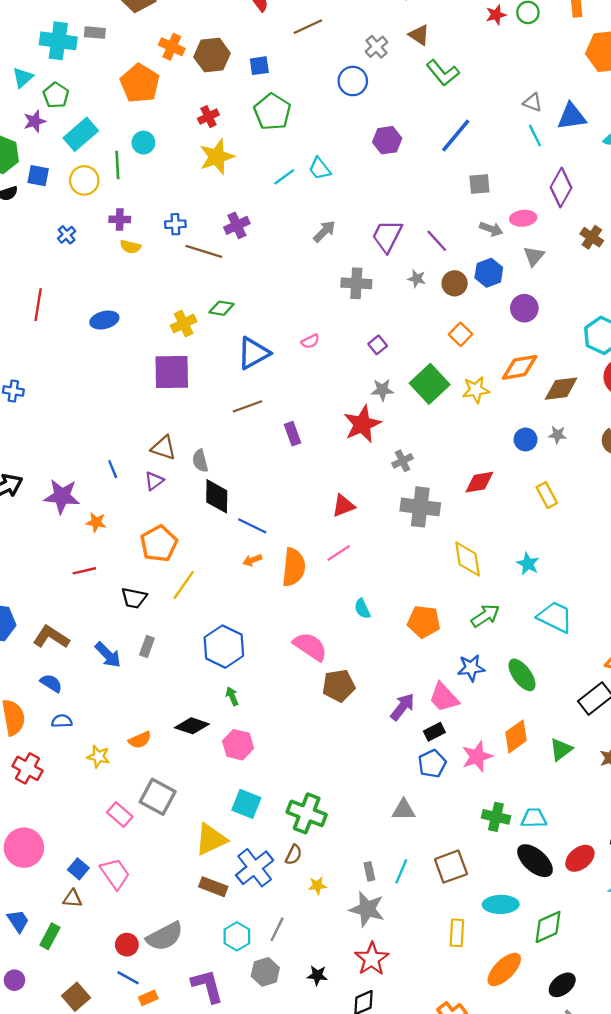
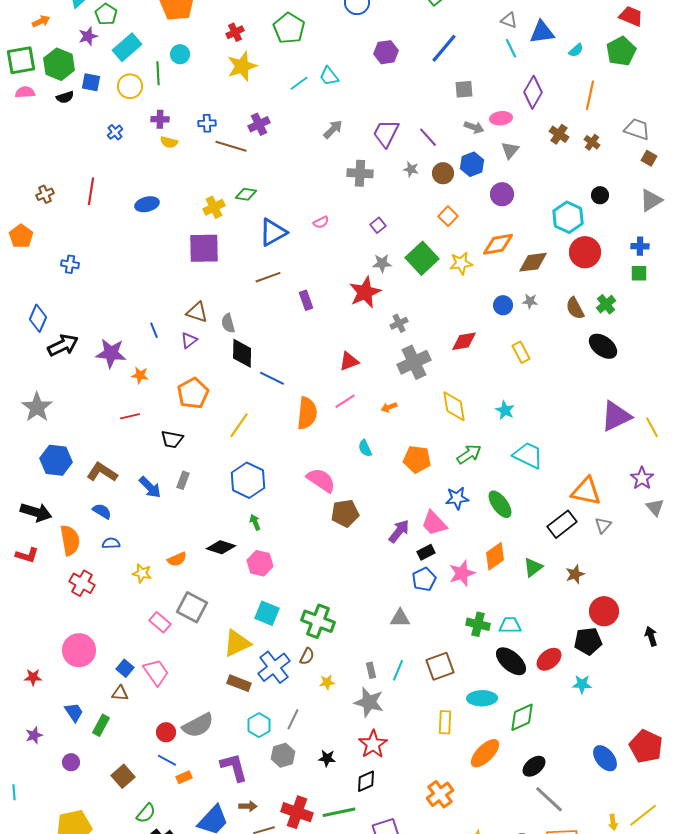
gray cross: (420, 507) -> (414, 362), turned -32
orange arrow: (252, 560) -> (389, 407), moved
yellow line: (184, 585) -> (239, 425), moved

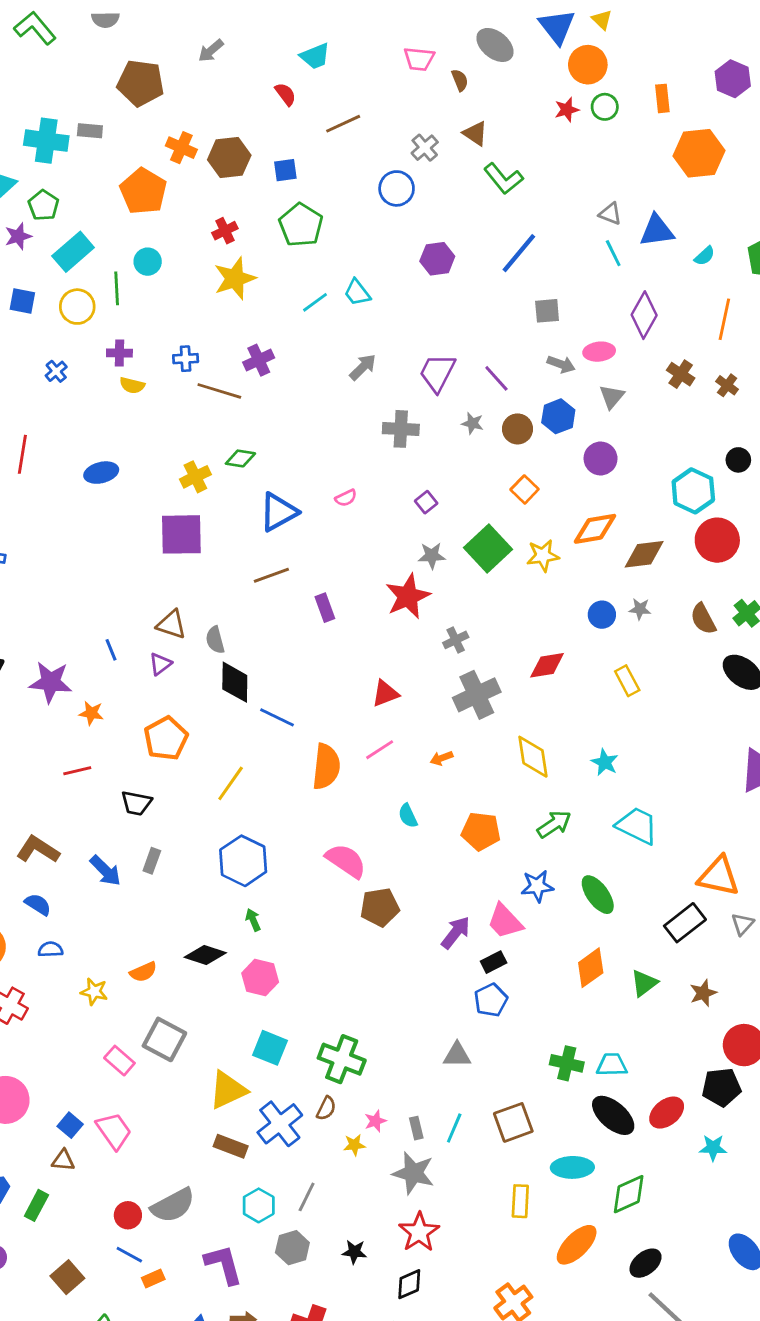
pink star: (462, 573) -> (375, 1121), moved, size x0.6

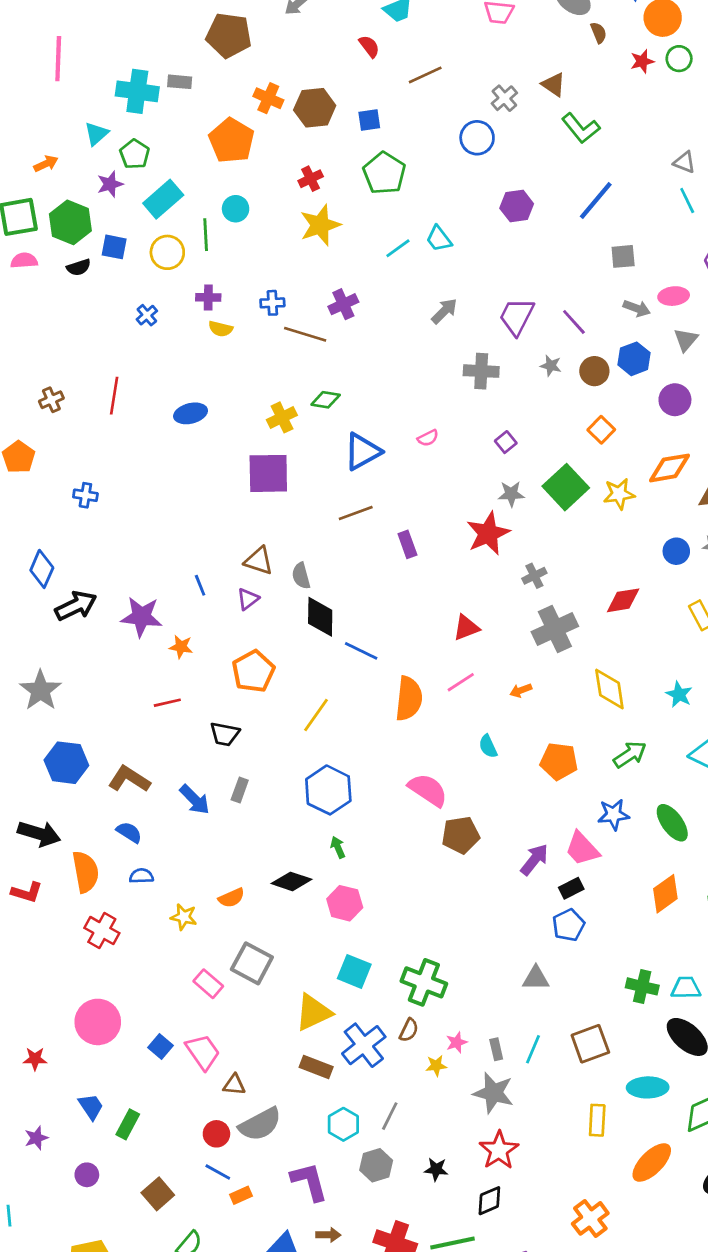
brown semicircle: (460, 80) -> (599, 33), moved
brown triangle: (63, 1160) -> (234, 1085), moved

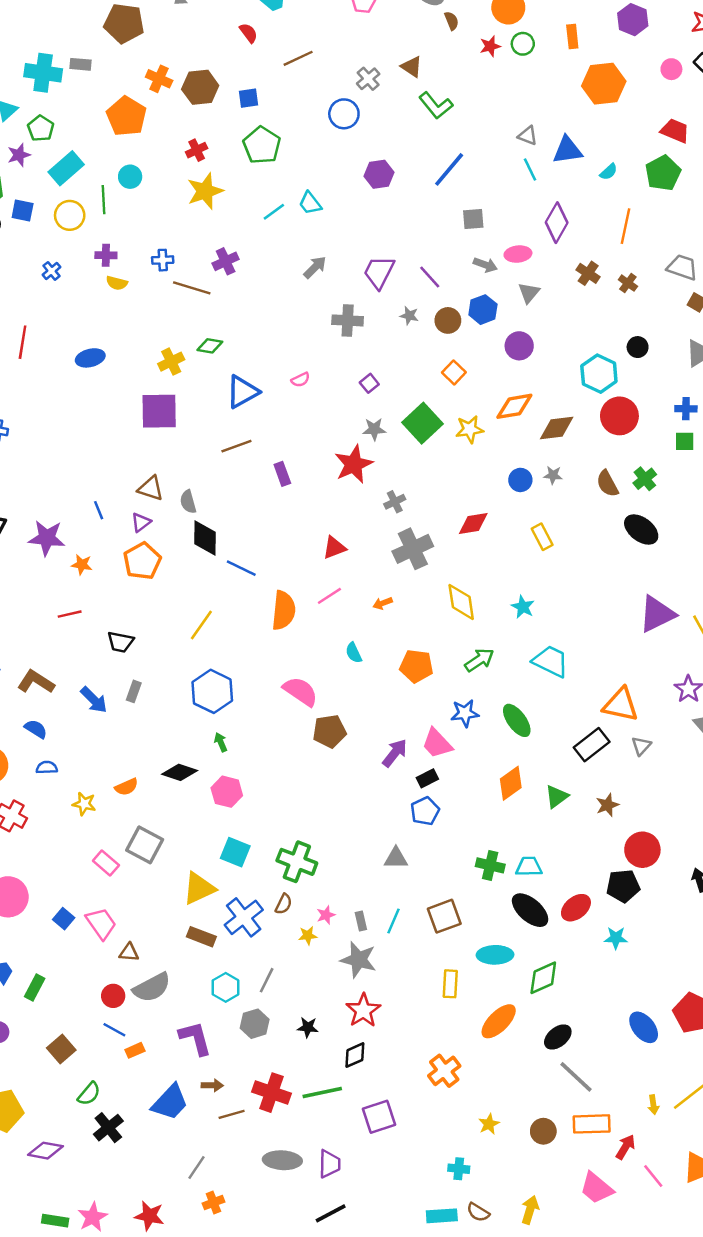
orange pentagon: (253, 671) -> (142, 561), moved

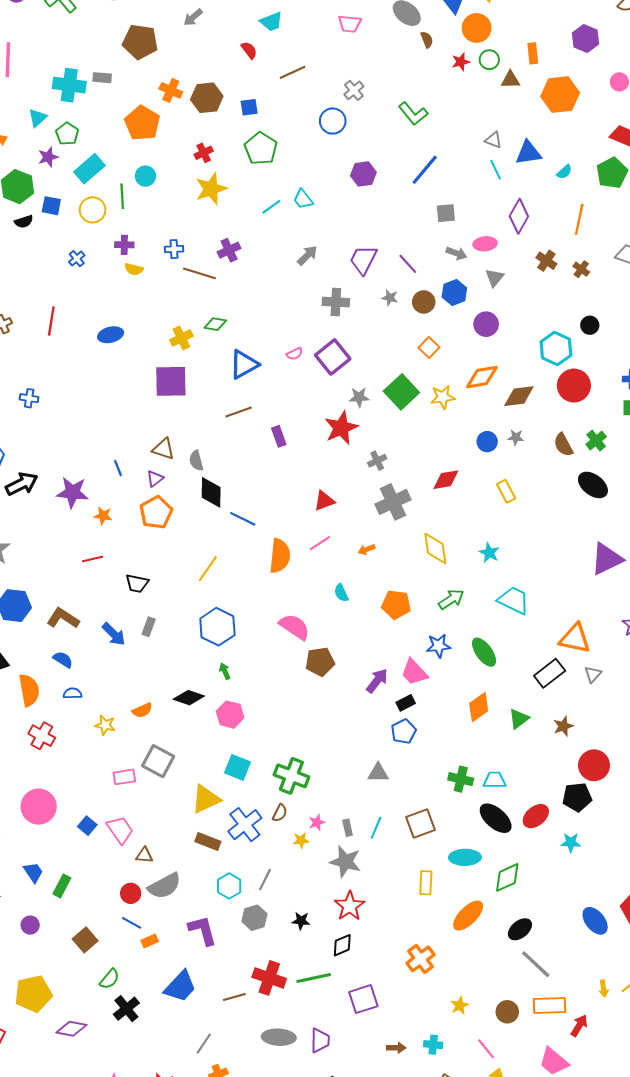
brown triangle: (412, 67) -> (510, 80), moved, turned -36
purple square: (369, 383) -> (333, 357), moved, size x2.0
pink rectangle: (106, 863) -> (124, 777), turned -50
brown arrow: (212, 1085) -> (396, 1048), moved
pink line: (653, 1176) -> (486, 1049), moved

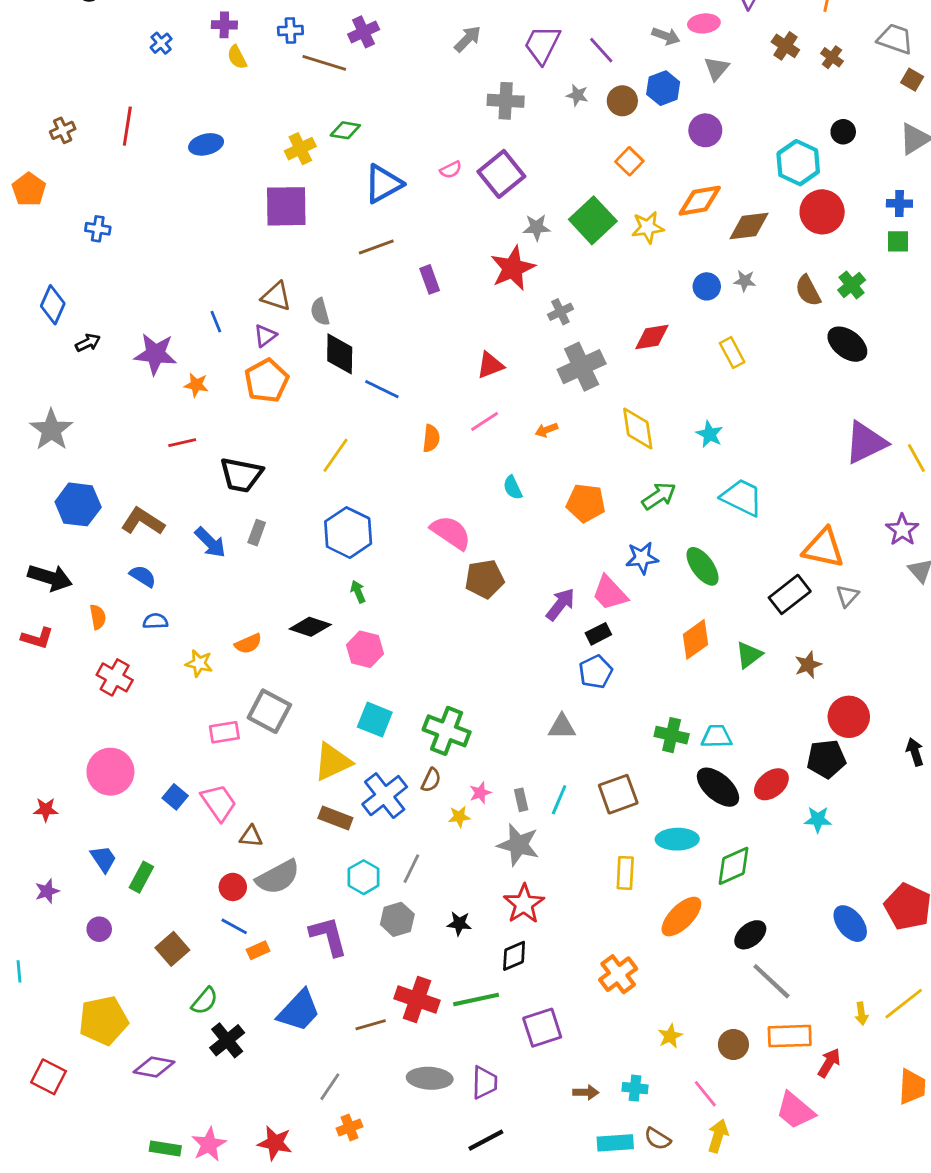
yellow semicircle: (134, 269) -> (237, 57), turned 48
black arrow: (22, 484) -> (88, 343), size x0.6
orange semicircle: (280, 556) -> (431, 438), size x0.6
black trapezoid: (137, 583) -> (241, 475), size x1.4
orange semicircle: (29, 690) -> (98, 617), size x0.6

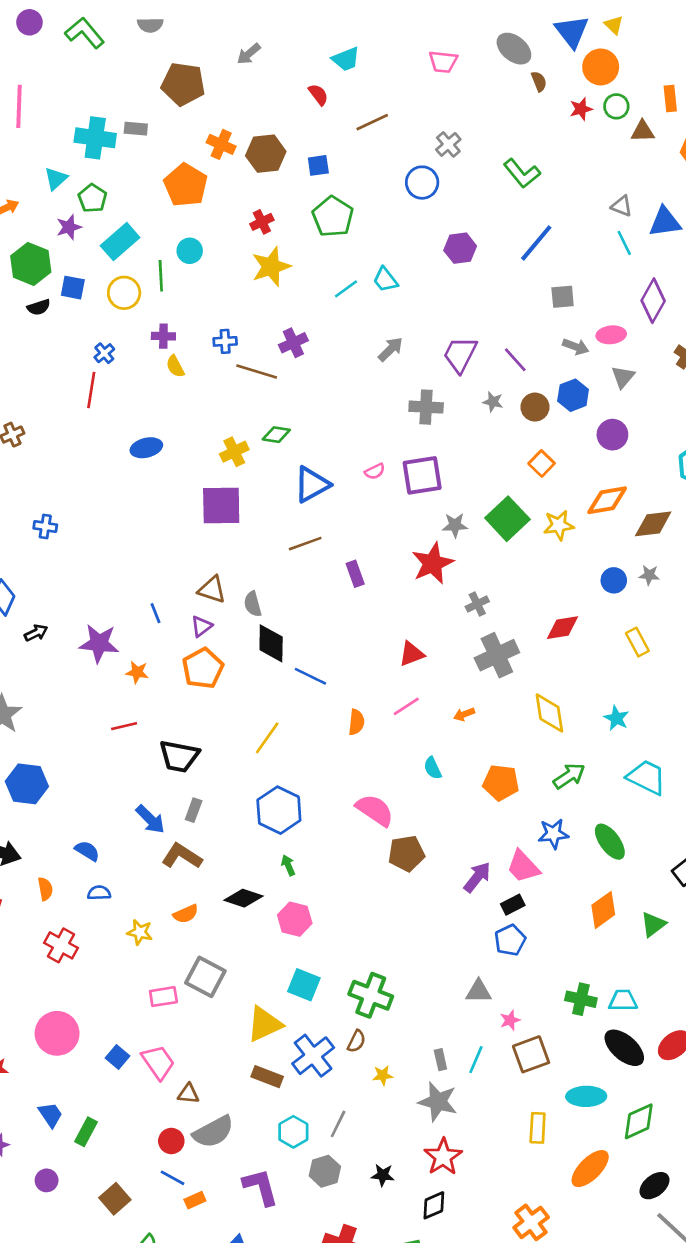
red line: (127, 126) -> (91, 390), moved
purple square: (501, 174) -> (422, 475), turned 30
brown L-shape: (143, 521) -> (182, 856), moved
pink star: (480, 793) -> (510, 1020), moved

